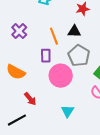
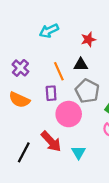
orange semicircle: (16, 72) -> (19, 100), moved
red arrow: (30, 99) -> (51, 141), moved, size x1.5
black line: (17, 120) -> (24, 152), moved, turned -30

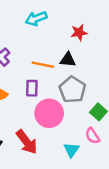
orange line: (59, 71) -> (43, 65), turned -60
cyan triangle: (79, 152) -> (71, 150), moved

